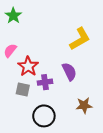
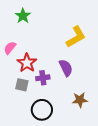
green star: (13, 16) -> (23, 16), moved

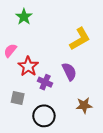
purple cross: (43, 78) -> (45, 82), turned 32
gray square: (22, 85) -> (18, 98), moved

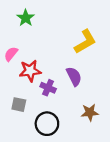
red star: (28, 66) -> (30, 71), turned 30

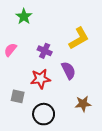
red star: (30, 71) -> (40, 79), moved
purple cross: (48, 88) -> (45, 51), moved

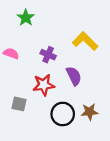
yellow L-shape: (79, 38) -> (85, 41), turned -105
pink semicircle: (10, 50) -> (11, 53), turned 72
black circle: (44, 114) -> (63, 114), moved

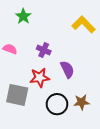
yellow L-shape: (85, 41) -> (84, 24), moved
gray square: (19, 104) -> (17, 95), size x1.6

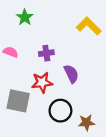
purple cross: (44, 50) -> (46, 53), turned -32
brown star: (82, 102) -> (86, 123), moved

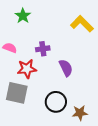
red star: (42, 82) -> (27, 69), moved

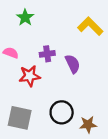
purple semicircle: (66, 68) -> (73, 64), moved
gray square: (17, 93) -> (20, 118), moved

